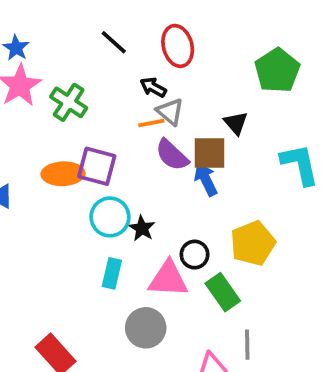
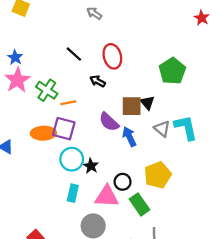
gray triangle: (170, 112) -> (162, 129), moved
orange line: (151, 123) -> (68, 103), moved
brown square: (210, 153) -> (132, 106), moved

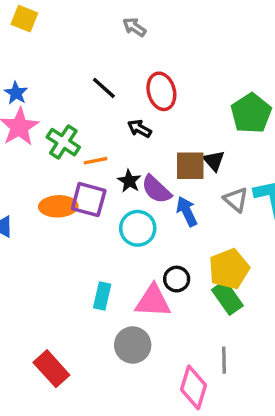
cyan circle: (72, 159) -> (138, 228), moved
black star: (91, 166) -> (129, 181), moved
green rectangle: (139, 204) -> (227, 298), moved

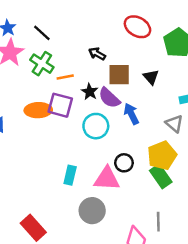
black line: (104, 88) -> (42, 33), moved
red ellipse: (161, 91) -> (137, 27), moved, turned -45
brown square: (190, 166) -> (119, 75), moved
gray triangle: (236, 200) -> (174, 124), moved

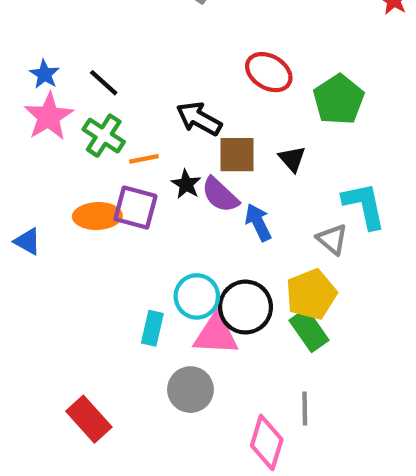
black arrow: (97, 54) -> (199, 119), size x1.5
cyan circle: (96, 126) -> (197, 296), moved
black circle: (124, 163) -> (246, 307), size x1.6

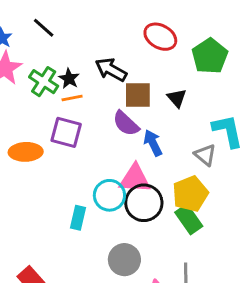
black line: (104, 83) -> (44, 28), moved
black star: (186, 184) -> (69, 79), moved
orange ellipse: (97, 216) -> (26, 152), moved
pink triangle: (216, 335) -> (135, 179), moved
gray circle: (190, 390) -> (124, 260), moved

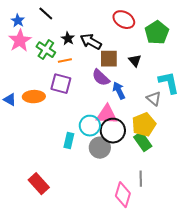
black star: (69, 79) -> (68, 39), moved
gray circle: (124, 260) -> (100, 148), moved

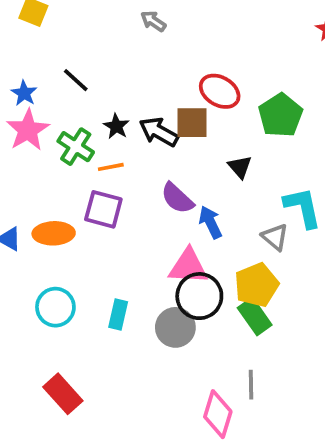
brown square: (109, 59) -> (192, 123), moved
cyan circle: (90, 126) -> (55, 307), moved

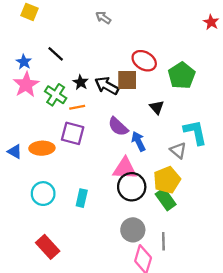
gray circle: (175, 327) -> (133, 230), moved

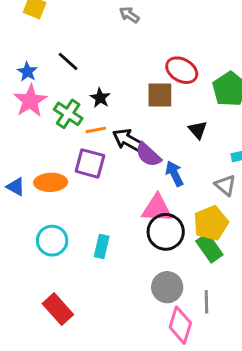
black arrow: (107, 86) -> (128, 140), moved

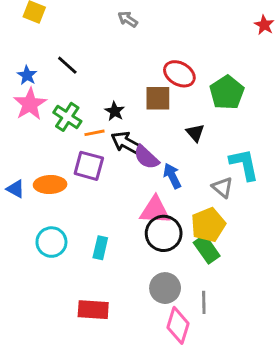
black star: (100, 98) -> (115, 111), moved
red rectangle: (58, 309) -> (93, 310), moved, turned -44

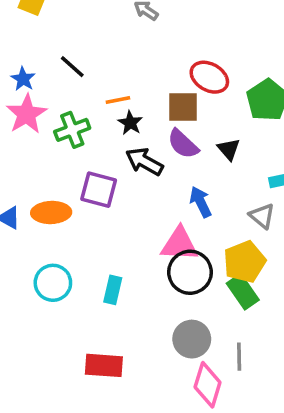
green cross: (67, 117) -> (72, 130), turned 36
orange line: (95, 133) -> (118, 100), moved
purple semicircle: (146, 157) -> (183, 144), moved

